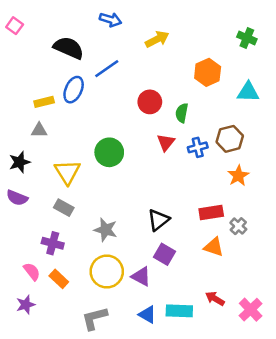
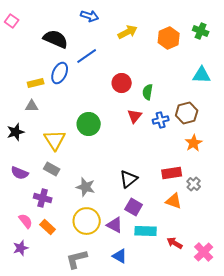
orange hexagon: (208, 72) -> (169, 38), moved
purple semicircle: (17, 198) -> (20, 173), moved
cyan rectangle: (179, 311) -> (146, 231), moved

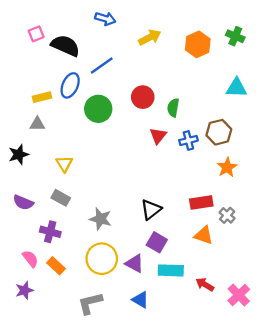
pink square: (12, 21) -> (36, 34), moved, turned 32
green circle: (89, 124) -> (98, 109), moved
yellow triangle: (55, 140) -> (64, 164), size x0.7

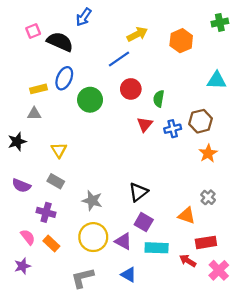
blue arrow: (105, 19) -> (84, 17), moved, turned 108
green cross: (235, 36) -> (220, 22), moved, turned -35
blue line: (102, 65) -> (119, 59), moved
red rectangle: (201, 202) -> (206, 242), moved

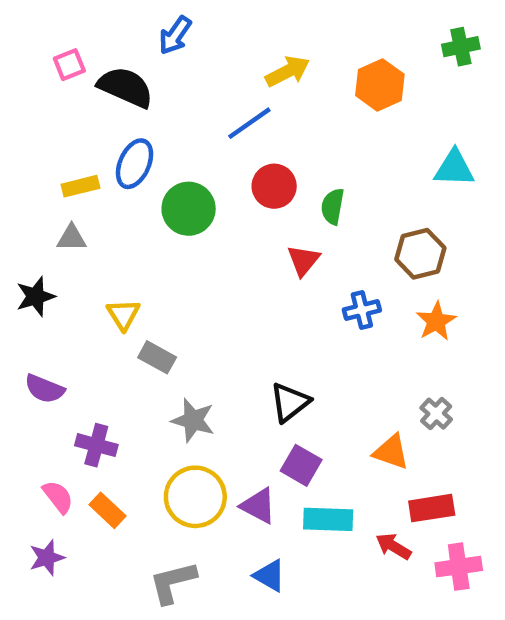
blue cross: (173, 129) -> (362, 310), moved
gray rectangle: (56, 181) -> (157, 357), moved
pink cross: (219, 270) -> (459, 567), turned 36

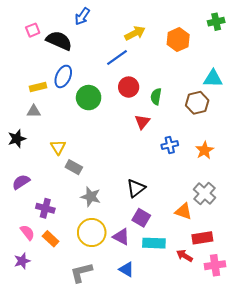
brown hexagon: (420, 254) -> (197, 103), moved
purple semicircle: (44, 389) -> (21, 182), turned 126
gray cross: (436, 414) -> (205, 193), size x1.5

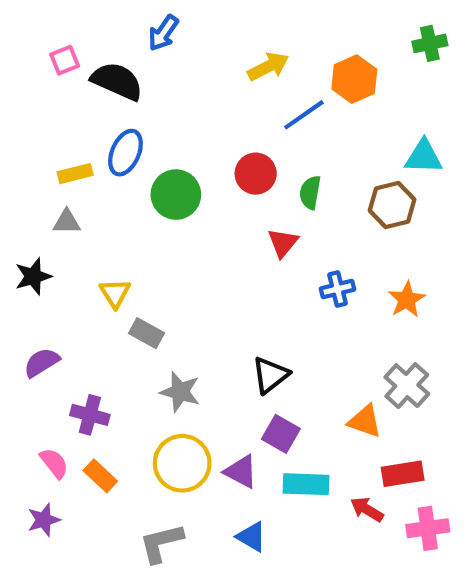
blue line: (117, 58) -> (304, 115), moved

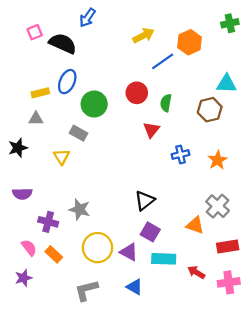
gray rectangle: (146, 333) -> (78, 133), moved
purple semicircle: (42, 362) -> (22, 194), turned -150
gray star: (180, 392) -> (80, 209), moved
red rectangle: (403, 474) -> (228, 246), moved

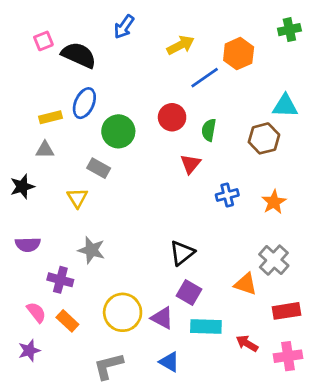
blue arrow: (87, 18) -> (124, 27), moved
gray star: (80, 209) -> (91, 250), moved

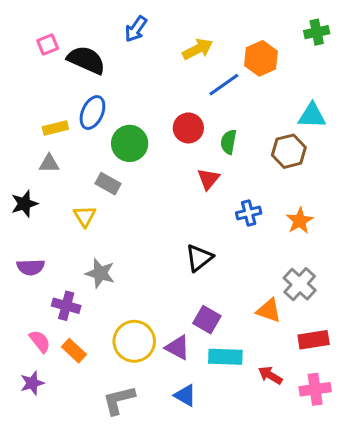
black triangle: (182, 253) -> (199, 258), moved

